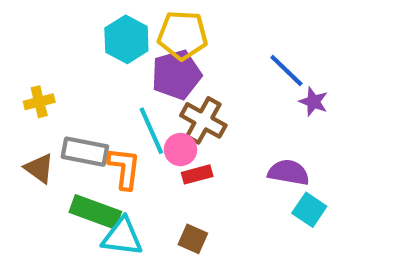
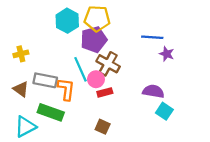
blue line: (286, 71) -> (152, 37), turned -40
cyan triangle: (122, 237) -> (25, 127), moved, turned -35

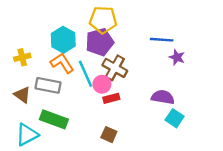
cyan hexagon: (67, 21) -> (63, 40), moved
orange L-shape: (66, 89) -> (62, 63), moved, turned -40

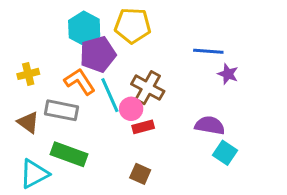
cyan hexagon: (63, 40) -> (84, 29), moved
purple pentagon: (100, 42) -> (98, 54), moved

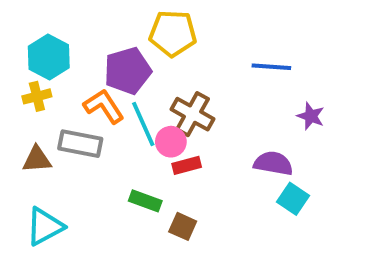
cyan hexagon: (84, 29) -> (49, 57), moved
purple star: (228, 74) -> (311, 116), moved
brown triangle: (28, 122) -> (37, 159), turned -40
green rectangle: (69, 154) -> (145, 201), moved, size x0.7

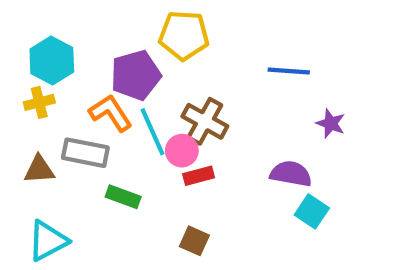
green rectangle: (145, 201) -> (123, 197), moved

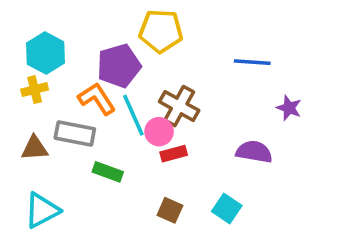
cyan square: (312, 211) -> (227, 209), moved

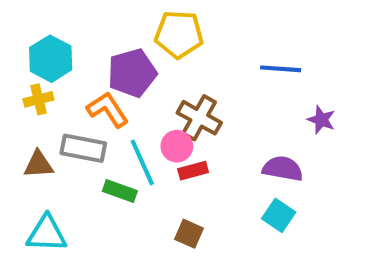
cyan line: (133, 115) -> (142, 162), moved
cyan square: (227, 209) -> (279, 215), moved
cyan triangle: (42, 210) -> (47, 234), turned 30

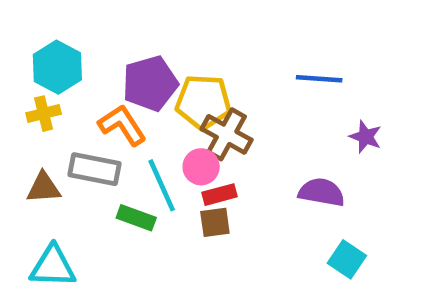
yellow pentagon: (179, 34) -> (203, 102), moved
cyan square: (279, 215) -> (347, 259), moved
brown square: (189, 234) -> (215, 222), moved, turned -32

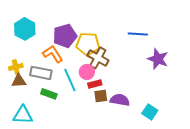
yellow cross: (44, 114) -> (16, 67), moved
purple star: (365, 137) -> (158, 59), size x1.5
purple semicircle: (321, 192) -> (120, 100), moved
green rectangle: (136, 218) -> (49, 94), moved
brown square: (215, 222) -> (101, 96), moved

